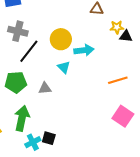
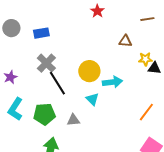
gray cross: (18, 31) -> (46, 63), turned 30
black line: (29, 51) -> (57, 83), turned -70
orange line: (118, 80) -> (146, 112), turned -36

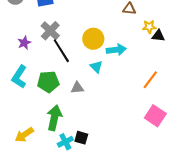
purple star: (10, 77) -> (24, 43), moved

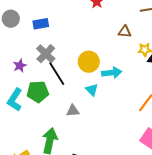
green pentagon: (48, 82) -> (38, 92), moved

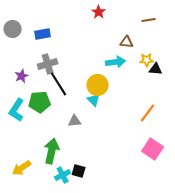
gray cross: (46, 54) -> (48, 64), turned 30
yellow circle: (89, 62) -> (98, 85), moved
cyan arrow: (112, 73) -> (116, 62), moved

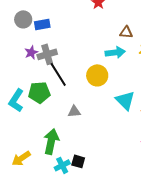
gray circle: (13, 29) -> (23, 19), moved
purple star: (22, 76) -> (31, 52), moved
cyan triangle: (94, 100) -> (125, 100), moved, size x1.5

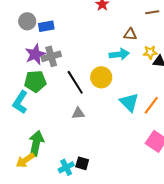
purple star: (31, 52) -> (35, 54), size x1.5
black line: (58, 74) -> (75, 82), moved
green pentagon: (39, 92) -> (35, 81), moved
green arrow: (51, 141) -> (36, 143), moved

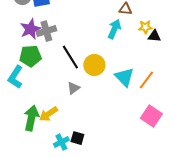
cyan arrow: (119, 54) -> (114, 29), turned -60
yellow circle: (101, 77) -> (94, 65), moved
gray triangle: (78, 113) -> (73, 88), turned -32
yellow arrow: (25, 160) -> (48, 114), moved

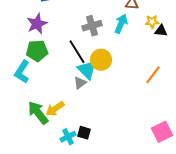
gray cross: (46, 31) -> (92, 26), moved
cyan triangle: (124, 77) -> (87, 70), moved
pink square: (151, 116) -> (162, 132), moved, turned 30
green arrow: (31, 118) -> (38, 113), turned -50

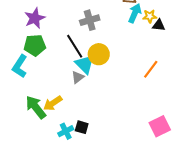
cyan arrow: (121, 24) -> (135, 13), moved

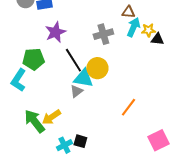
purple star: (35, 18) -> (55, 32), moved
gray cross: (90, 20) -> (103, 34), moved
cyan triangle: (85, 64) -> (83, 78), turned -35
orange line: (151, 69) -> (128, 107), moved

